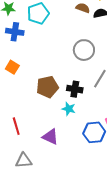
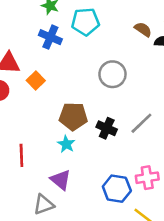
gray circle: (84, 50) -> (112, 74), moved
cyan star: (69, 109) -> (66, 144), moved
gray triangle: (24, 161) -> (44, 205), moved, turned -30

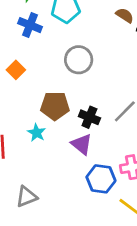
gray circle: (112, 74) -> (79, 60), moved
cyan star: (66, 144) -> (37, 133), moved
purple triangle: (61, 180) -> (82, 144), moved

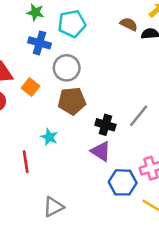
gray circle: (79, 60) -> (67, 68), moved
brown pentagon: (55, 106) -> (72, 101), moved
cyan star: (37, 133) -> (49, 137), moved

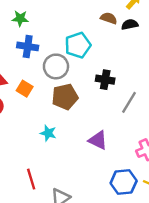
cyan pentagon: (72, 24) -> (78, 45), moved
black cross: (105, 125) -> (105, 80), moved
red line: (26, 162) -> (31, 179), moved
blue hexagon: (123, 182) -> (124, 182), moved

